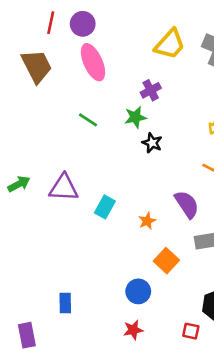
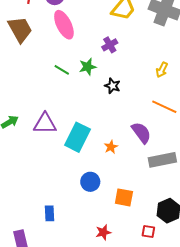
green star: (135, 117) -> (88, 67), moved
cyan rectangle: (105, 207) -> (77, 137), size x1.6
orange square: (166, 261) -> (124, 197), moved, turned -30
blue circle: (138, 291) -> (90, 182), moved

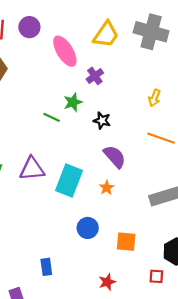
pink ellipse: (64, 25) -> (65, 51), moved
green line: (62, 70) -> (52, 117), moved
purple semicircle: (141, 133) -> (115, 157), moved

